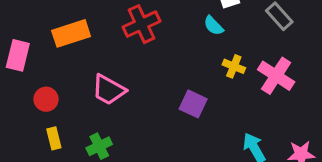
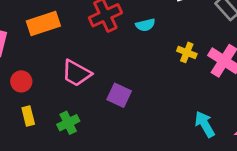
cyan semicircle: (213, 26) -> (145, 25), moved, turned -60
purple square: (193, 104) -> (119, 95), moved

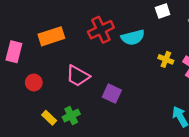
cyan semicircle: (145, 25) -> (133, 37), size x1.5
yellow rectangle: (28, 116) -> (49, 118), moved, turned -32

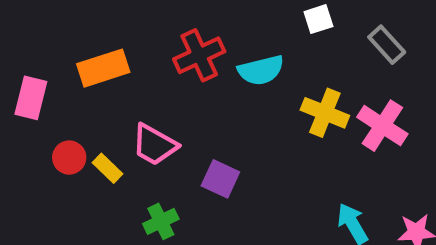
yellow cross: (166, 59) -> (325, 113), size x1.5
green cross: (71, 116) -> (161, 221), moved
yellow rectangle: (49, 118) -> (108, 168), moved

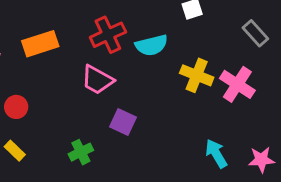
gray rectangle: (387, 45) -> (255, 33), moved
pink trapezoid: (154, 145) -> (97, 80), moved
yellow rectangle: (108, 168) -> (15, 151), moved

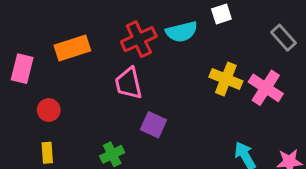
cyan semicircle: (152, 45) -> (182, 32), moved
pink trapezoid: (97, 80) -> (128, 83), turned 48
yellow rectangle: (15, 151) -> (47, 153), turned 42

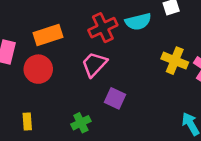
pink trapezoid: (128, 83) -> (94, 64), turned 56
red circle: (49, 110) -> (38, 69), moved, size x1.5

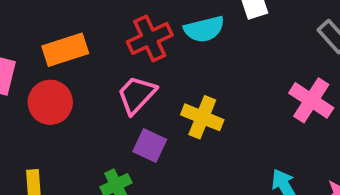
yellow cross: (175, 61) -> (202, 117), moved
purple square: (115, 98) -> (150, 145), moved

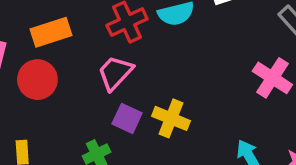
yellow cross: (202, 117) -> (171, 118), moved

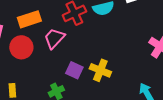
pink trapezoid: (115, 73) -> (54, 38), moved

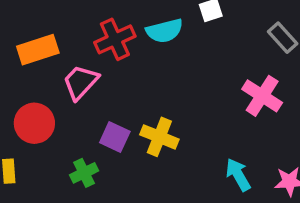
red circle: (21, 47) -> (34, 123), moved

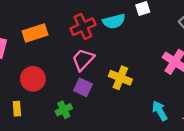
pink trapezoid: (81, 82) -> (83, 60), moved
yellow cross: (159, 137) -> (120, 78), moved

